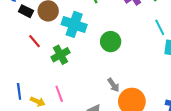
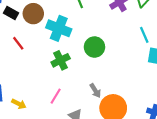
green cross: (60, 55) -> (61, 60), moved
pink line: (59, 94) -> (56, 96), moved, turned 49

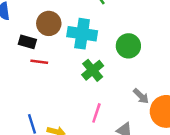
black rectangle: (11, 13) -> (27, 42), moved
red line: (18, 43) -> (39, 62), turned -32

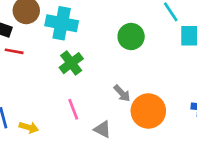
green circle: (128, 46) -> (131, 36), moved
pink line: (96, 113) -> (73, 109), turned -42

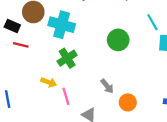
orange circle: (148, 111) -> (128, 102), size x0.6
yellow arrow: (29, 127) -> (49, 82), moved

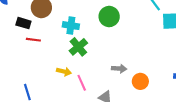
cyan cross: (62, 25) -> (71, 26), moved, size x0.7
green circle: (118, 40) -> (109, 17), moved
gray arrow: (107, 86) -> (119, 69), turned -40

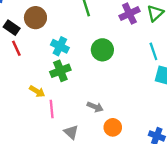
red line: (33, 40) -> (16, 48), turned 40

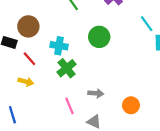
red line: (16, 48) -> (29, 59), moved
yellow arrow: (37, 91) -> (26, 82), moved
gray arrow: (95, 107) -> (96, 93), moved

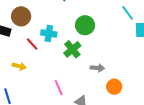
red line: (29, 59) -> (32, 44), moved
green cross: (67, 68) -> (72, 49), moved
gray arrow: (96, 93) -> (97, 68), moved

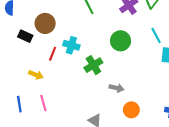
green circle: (85, 25) -> (121, 41), moved
red line: (32, 44) -> (53, 54), turned 56
pink line: (59, 88) -> (43, 103), moved

